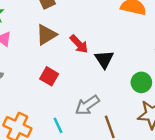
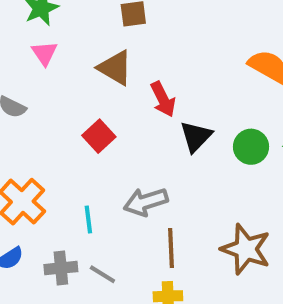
brown triangle: (46, 35) -> (115, 68), turned 45
green circle: (141, 82) -> (251, 147), moved

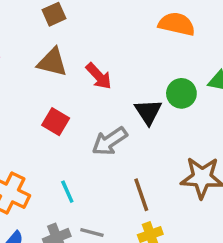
black triangle: (196, 136) -> (148, 112), moved
gray arrow: (146, 202) -> (110, 141), moved

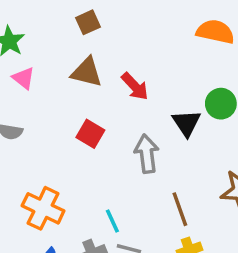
gray arrow: (110, 141) -> (147, 154), turned 117
cyan line: (67, 192) -> (112, 221), moved

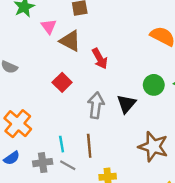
pink triangle: (24, 78) -> (49, 26), moved
black triangle: (186, 123) -> (126, 104), moved
brown line: (180, 209) -> (89, 146), moved

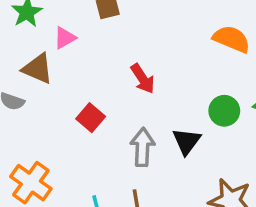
pink triangle: (49, 26) -> (65, 38), turned 42
brown triangle: (70, 41) -> (38, 69), moved

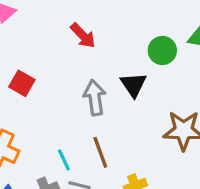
red square: (91, 118) -> (22, 83), moved

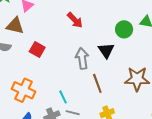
brown line: (100, 152) -> (97, 83), moved

